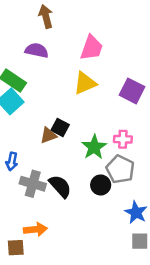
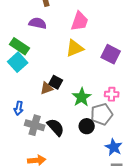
pink cross: (123, 139) -> (112, 94), moved
gray pentagon: (120, 169) -> (102, 114), turned 30

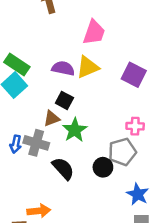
purple semicircle: (38, 23) -> (63, 68), moved
black square: (56, 82) -> (64, 100), moved
green star: (82, 97) -> (75, 130), moved
gray cross: (35, 125) -> (36, 143), moved

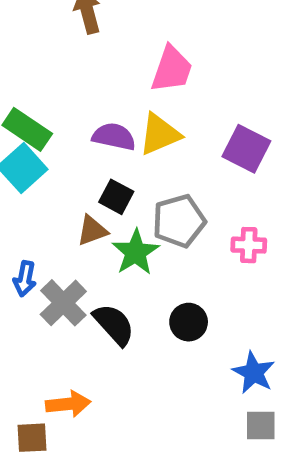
gray cross: (36, 143) -> (63, 303), moved, turned 30
gray pentagon: (122, 152) -> (179, 221), moved

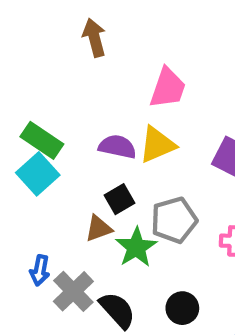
black square: (116, 197) -> (119, 199), turned 32

